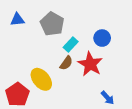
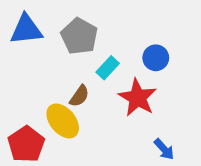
blue triangle: (17, 20) -> (26, 30), size x1.5
brown semicircle: (66, 63) -> (79, 96), moved

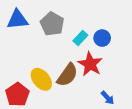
cyan rectangle: (108, 68) -> (80, 38), moved
brown semicircle: (79, 96) -> (67, 75), moved, size x1.6

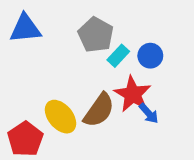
gray pentagon: (52, 24) -> (96, 35), moved
blue arrow: (108, 98) -> (149, 113), moved

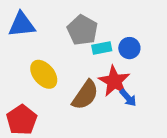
cyan rectangle: (118, 56) -> (102, 48), turned 36
yellow ellipse: (61, 117) -> (44, 74), moved

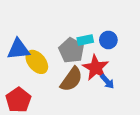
blue triangle: (22, 25) -> (18, 49), moved
gray pentagon: (82, 30) -> (71, 50), moved

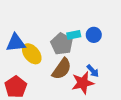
red star: (96, 68) -> (83, 83), moved, turned 30

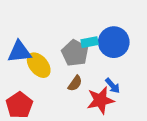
blue circle: (94, 35) -> (114, 42), size x1.6
brown semicircle: (62, 69) -> (75, 83), size x0.6

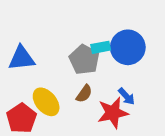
yellow ellipse: (39, 65) -> (46, 102), moved

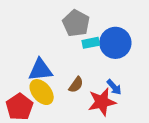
blue triangle: (21, 58) -> (40, 70), moved
gray pentagon: (84, 60) -> (76, 23), moved

